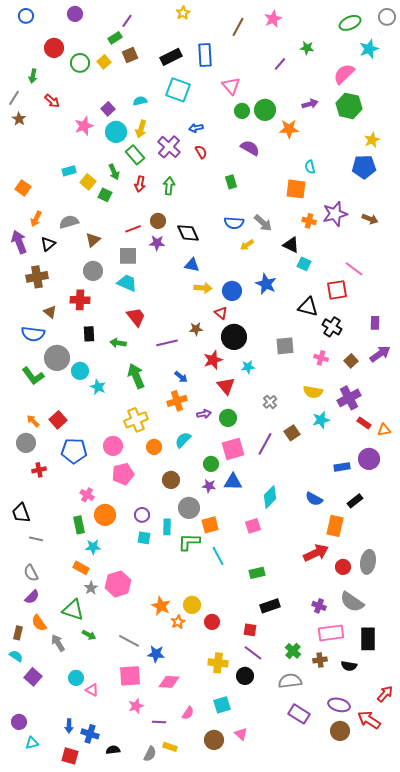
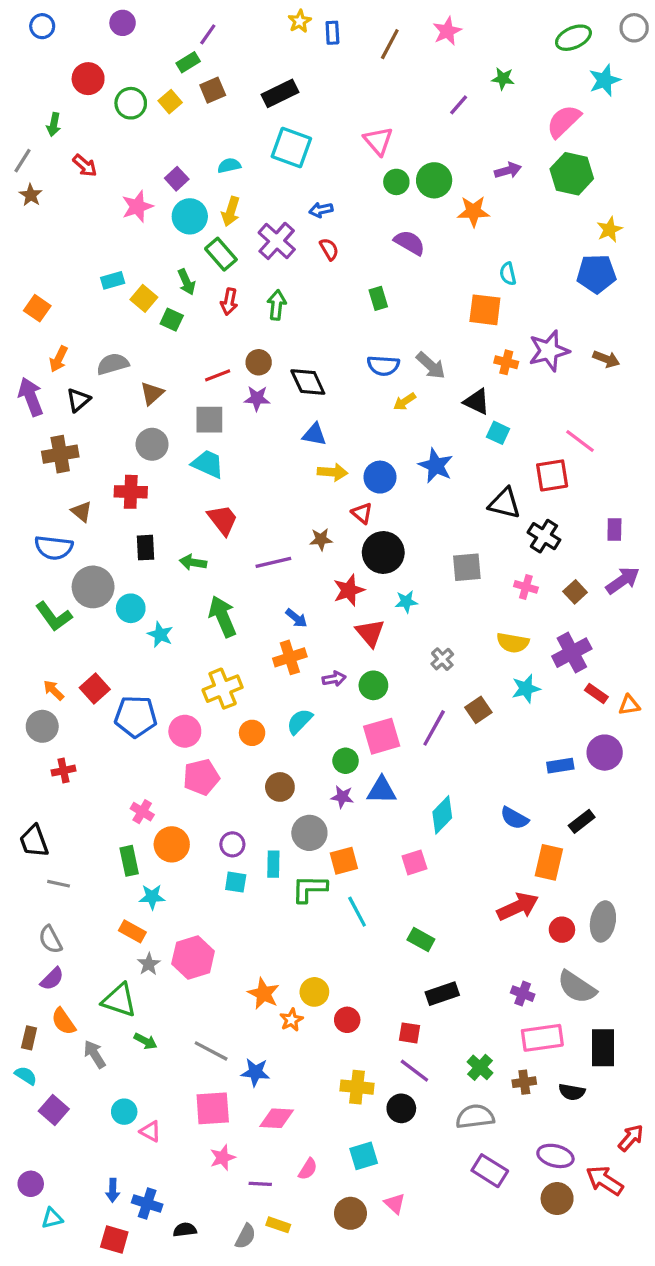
blue rectangle: (205, 55) -> (332, 33), moved, size x0.6
blue pentagon: (74, 451) -> (136, 716), moved
green rectangle: (257, 573) -> (421, 939), turned 42

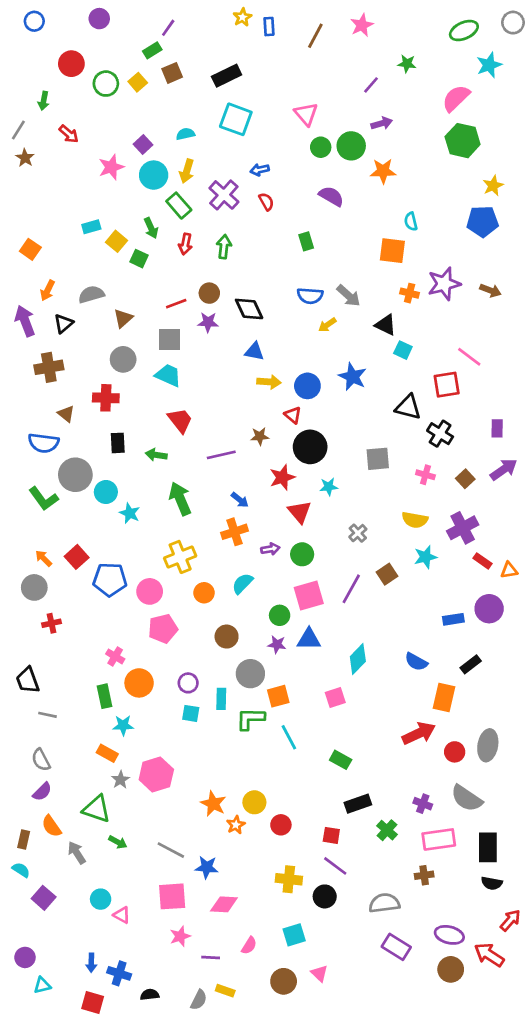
purple arrow: (508, 170) -> (382, 123), moved
green cross: (480, 1067) -> (387, 830), moved
black semicircle: (572, 1092) -> (492, 883), moved

